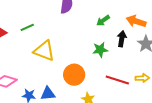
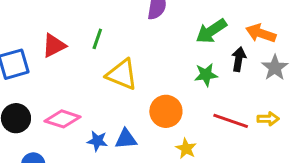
green arrow: (103, 20) -> (211, 31), size x1.5
green line: (27, 27) -> (97, 39), turned -48

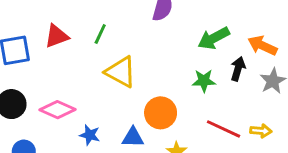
blue triangle: (126, 139) -> (133, 137), moved

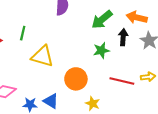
blue triangle: (133, 137) -> (51, 101), moved, turned 42

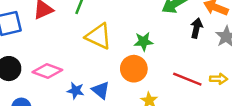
green star: (101, 50) -> (143, 41), moved

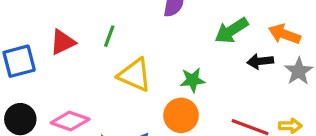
black arrow: (196, 28) -> (260, 61), turned -108

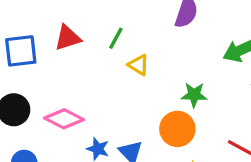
yellow triangle: (135, 75) -> (139, 65), moved, size x0.6

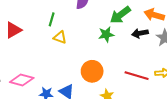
green line: (116, 38) -> (52, 19), moved
green star: (194, 95) -> (106, 34), moved

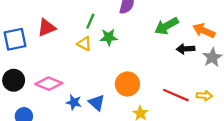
green star: (106, 34) -> (109, 37), moved
yellow triangle: (60, 37) -> (84, 44), moved

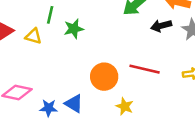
yellow triangle: (84, 44) -> (33, 36), moved
red line: (176, 95) -> (145, 69), moved

